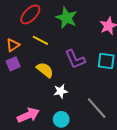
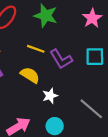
yellow line: (40, 40) -> (36, 49), moved

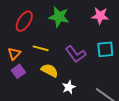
pink star: (92, 18) -> (100, 16), turned -30
yellow line: (36, 49) -> (41, 48), moved

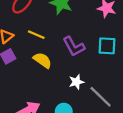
white star: (69, 87) -> (76, 82), moved

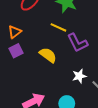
yellow line: (36, 35) -> (58, 27), moved

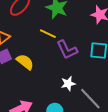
yellow semicircle: (48, 55) -> (25, 62), moved

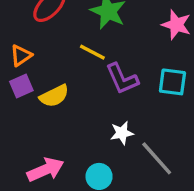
yellow semicircle: (25, 62) -> (54, 96), turned 114

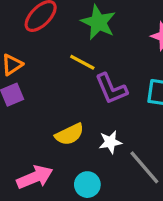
yellow semicircle: (54, 96) -> (69, 134), moved

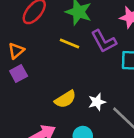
purple L-shape: (111, 89) -> (104, 41), moved

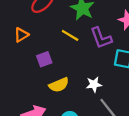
purple square: (19, 74) -> (44, 59), moved
white star: (97, 102) -> (94, 84), moved

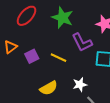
yellow line: (70, 35) -> (58, 58), moved
purple square: (44, 59) -> (32, 56), moved

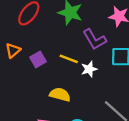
white star: (80, 85) -> (89, 69), moved
yellow semicircle: (49, 88) -> (60, 95), turned -132

